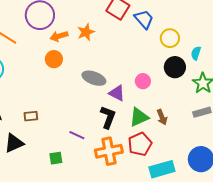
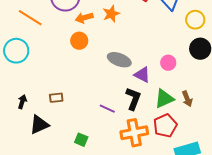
purple line: (77, 135) -> (107, 109), moved
green square: (56, 158) -> (81, 140), turned 32

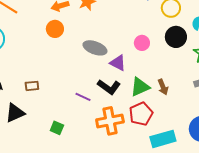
pink circle: (168, 63) -> (142, 43), moved
black L-shape: (133, 99) -> (109, 87), turned 105

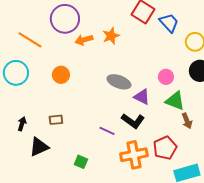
orange circle: (55, 29) -> (61, 75), moved
green triangle: (140, 87) -> (175, 101), moved, turned 45

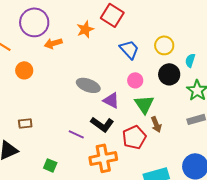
blue trapezoid: (169, 23) -> (129, 49), moved
orange star: (111, 36) -> (85, 29), moved
orange circle: (61, 75) -> (24, 70), moved
green triangle: (175, 101) -> (144, 104), turned 35
red pentagon: (165, 148) -> (134, 137), moved

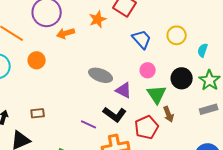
black circle: (169, 74) -> (182, 78), moved

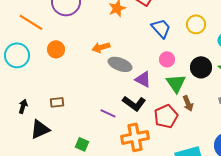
orange arrow: (66, 33) -> (101, 47), moved

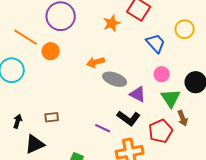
yellow circle: (196, 24) -> (185, 29), moved
orange circle: (56, 49) -> (51, 51), moved

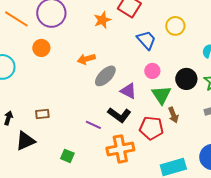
orange line: (26, 37) -> (16, 19), moved
gray ellipse: (115, 79) -> (105, 76), turned -65
red pentagon: (161, 131) -> (151, 128), turned 30

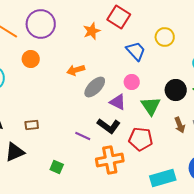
pink circle: (152, 71) -> (132, 82), moved
brown arrow: (173, 115) -> (180, 125), moved

